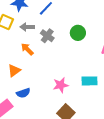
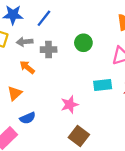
gray cross: (47, 36) -> (49, 50), turned -32
cyan rectangle: (89, 81) -> (103, 85), moved

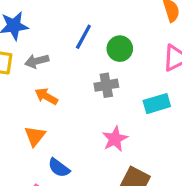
blue line: (44, 18) -> (83, 37), moved
gray cross: (49, 50) -> (106, 85), moved
blue semicircle: (28, 118) -> (59, 168), turned 70

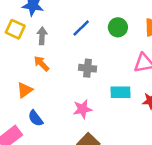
green circle: (120, 49) -> (118, 27), moved
gray arrow: (37, 61) -> (42, 36), turned 91

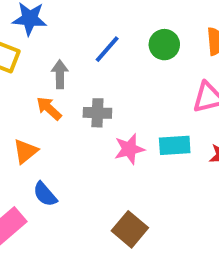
gray arrow: (42, 36) -> (60, 74), moved
gray cross: (88, 68) -> (97, 113), moved
pink star: (82, 109) -> (129, 149), moved

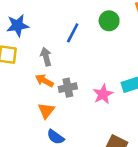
gray cross: (97, 113) -> (68, 88), moved
orange triangle: (25, 151) -> (46, 111), moved

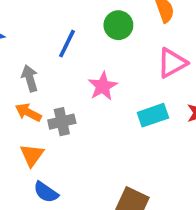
pink star: (103, 94) -> (103, 86), moved

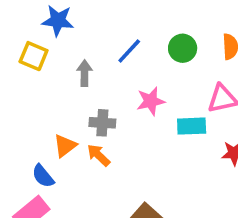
orange arrow: (28, 112) -> (98, 155), moved
cyan rectangle: (153, 115) -> (192, 126), moved
blue semicircle: (46, 192) -> (43, 176), moved

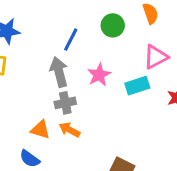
gray arrow: (85, 73) -> (59, 72), moved, size x1.4
orange triangle: (65, 146) -> (40, 130), turned -50

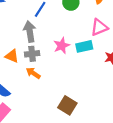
pink star: (99, 75) -> (62, 46), moved
orange triangle: (40, 130) -> (12, 56), moved

